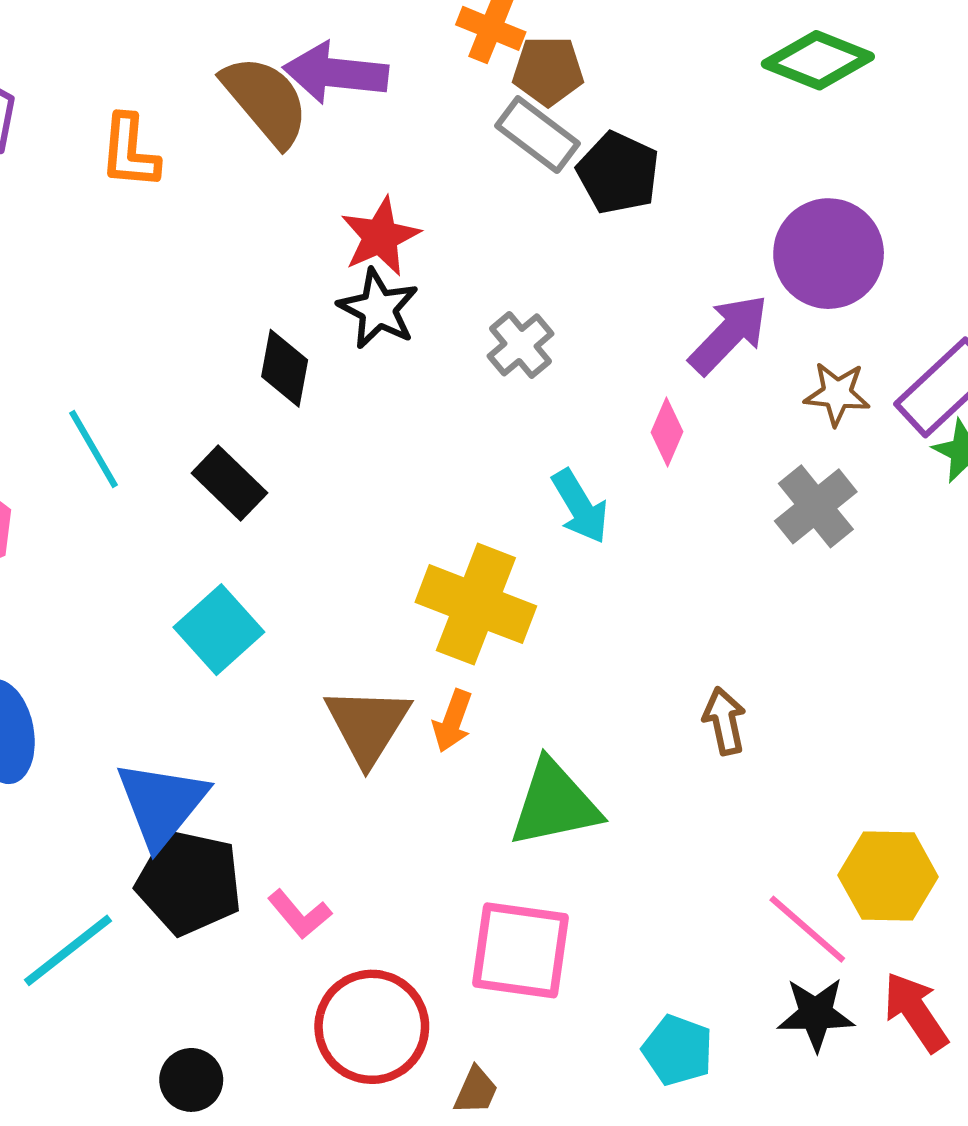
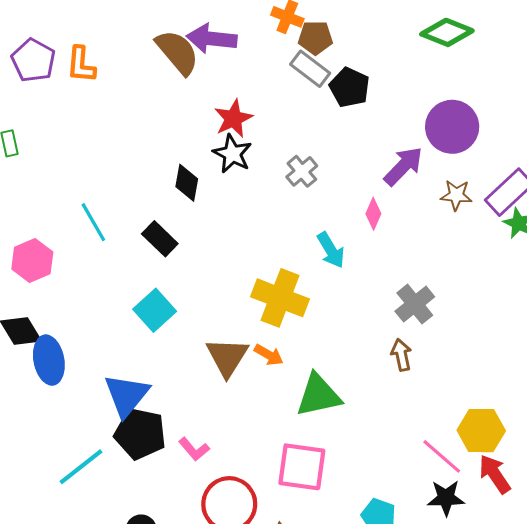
orange L-shape: (130, 152) -> (81, 65), moved
gray cross: (816, 506) -> (415, 304), moved
orange arrow: (453, 721) -> (269, 355), turned -80
red arrow: (916, 1012) -> (495, 474), moved

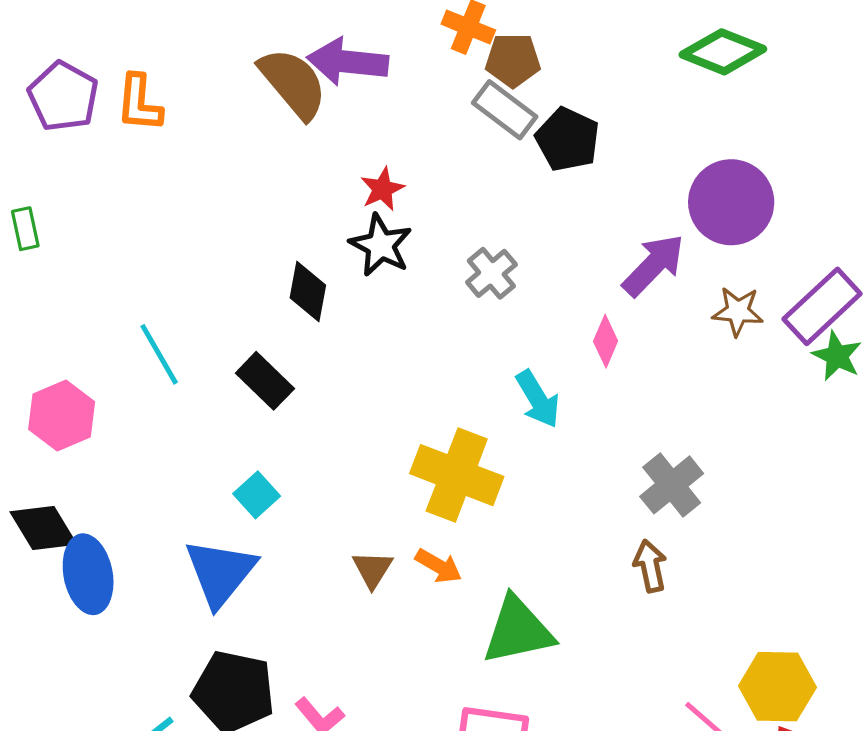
red star: (233, 118) -> (382, 189), size x0.7
cyan square: (155, 310) -> (257, 495), size x0.7
brown triangle: (227, 357) -> (372, 569), size x0.6
blue triangle: (127, 395) -> (220, 573), moved

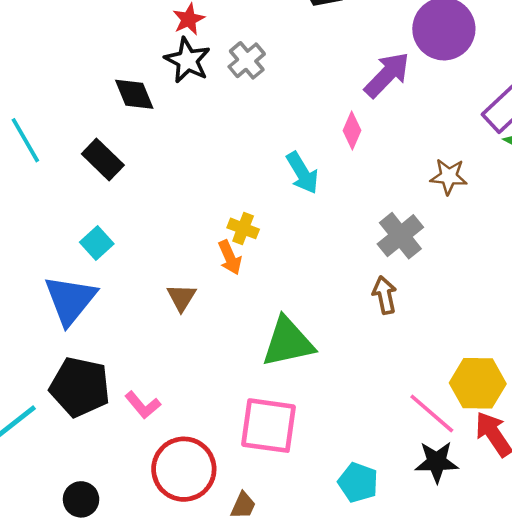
gray cross: (491, 273) -> (247, 60), moved
black diamond: (308, 292) -> (134, 94), turned -33
brown star: (738, 311) -> (449, 176), moved
yellow cross: (457, 475) -> (243, 228), size x0.5
orange arrow: (439, 566) -> (230, 257), moved, turned 36

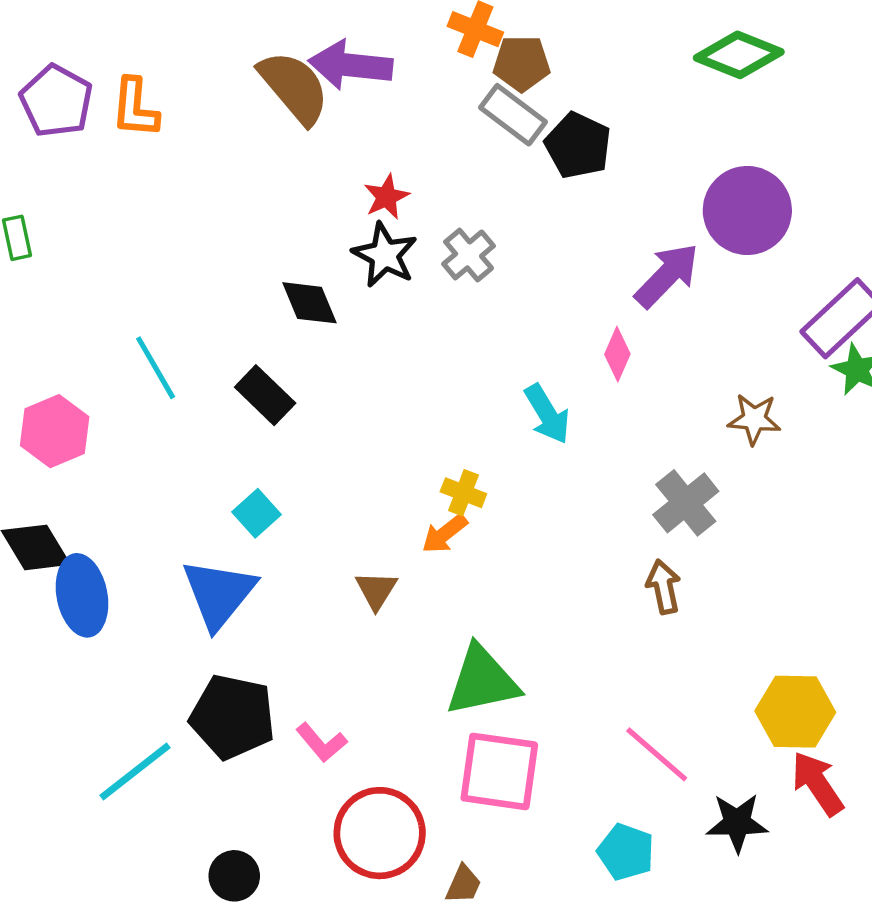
orange arrow: (230, 257) -> (445, 534), turned 76
green triangle: (288, 342) -> (482, 681), moved
pink line: (432, 414) -> (657, 754), moved

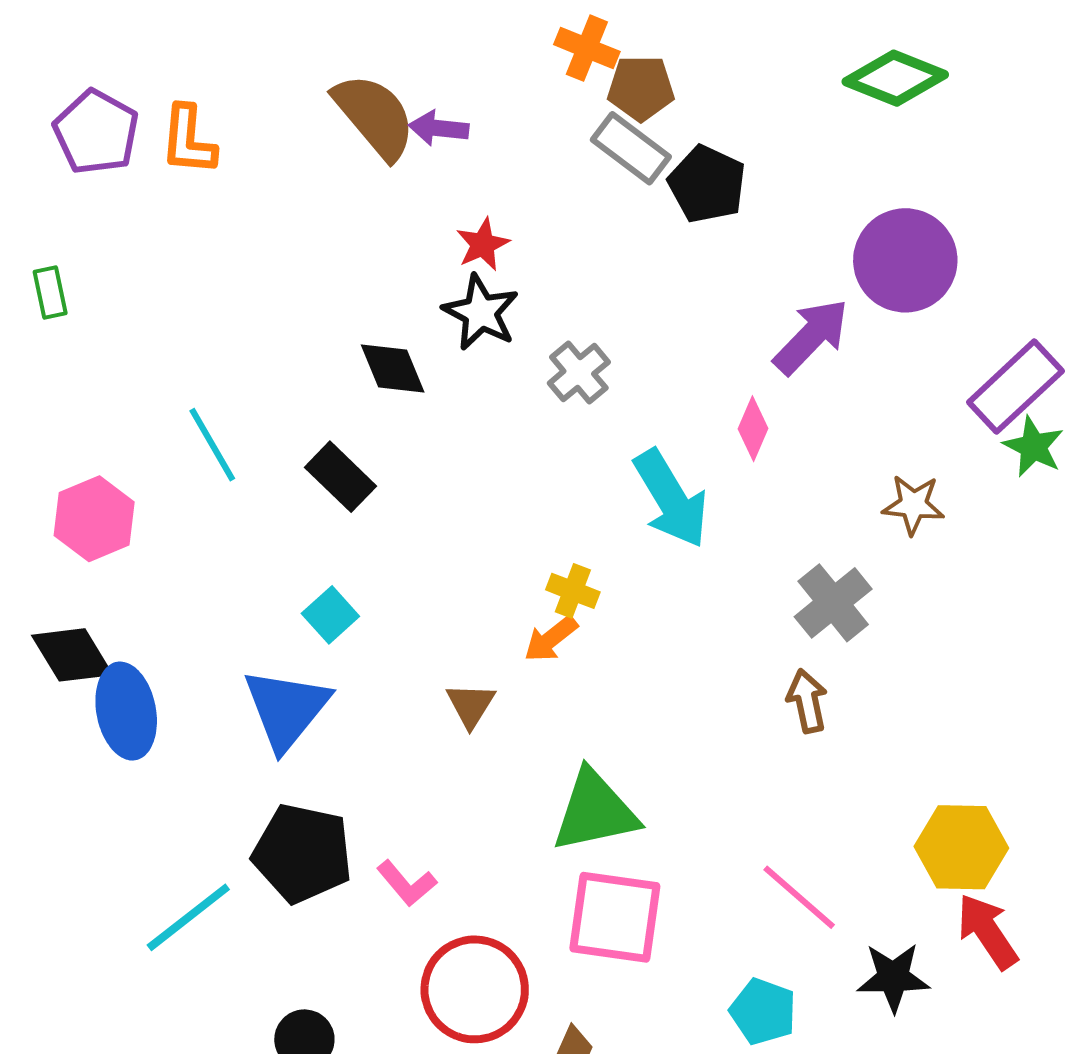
purple arrow: (351, 65) -> (439, 128), moved, size x0.6
gray cross: (469, 255) -> (579, 373), moved
cyan arrow: (547, 414) -> (671, 499), size x1.4

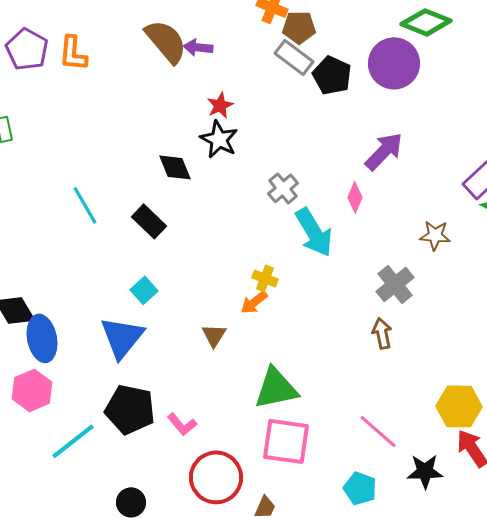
purple circle: (905, 260) -> (394, 63), moved
gray cross: (579, 373) -> (283, 188), moved
pink hexagon: (94, 519) -> (32, 390), moved

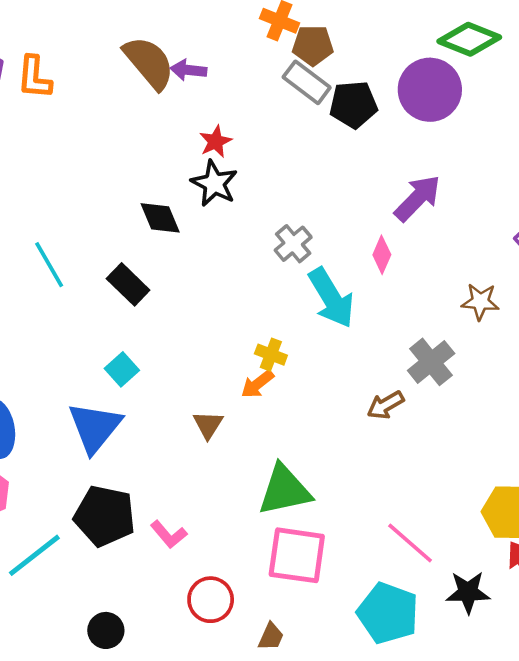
black pentagon: (332, 75) -> (353, 105), turned -30
brown arrow: (382, 333) -> (385, 405), moved, turned -108
red circle: (216, 477) -> (211, 600), size x0.7
cyan pentagon: (360, 488) -> (388, 613), size x1.5

